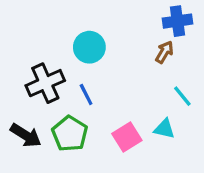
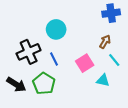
brown arrow: (164, 52) -> (105, 42), moved
pink square: (127, 137) -> (85, 63), moved

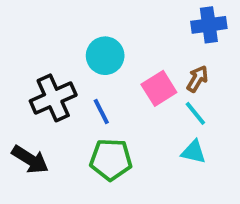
cyan line: (114, 60) -> (195, 113), moved
pink square: (85, 63) -> (159, 88), moved
green pentagon: (44, 83) -> (111, 160), moved, turned -30

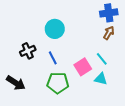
brown arrow: (197, 79) -> (109, 33), moved
pink square: (159, 88) -> (83, 67), moved
black cross: (53, 98) -> (28, 51), size x0.7

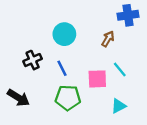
brown arrow: (109, 33) -> (108, 39), moved
pink square: (83, 67) -> (97, 79), turned 30
cyan triangle: (101, 79) -> (119, 106), moved, turned -40

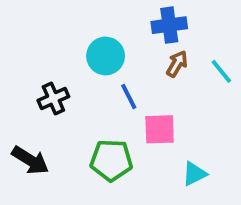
blue cross: (128, 15) -> (169, 25), moved
blue line: (62, 68) -> (129, 97), moved
cyan line: (120, 69) -> (221, 71), moved

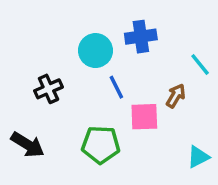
blue cross: (169, 25) -> (141, 37), moved
brown arrow: (177, 64) -> (176, 96), moved
cyan triangle: (194, 174) -> (198, 157), moved

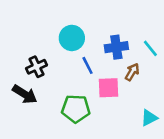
blue cross: (141, 37) -> (116, 47), moved
black arrow: (28, 145) -> (25, 94), moved

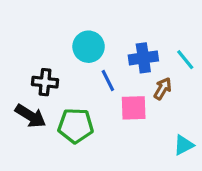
black cross: (37, 67) -> (45, 82), turned 30
green pentagon: (76, 109) -> (76, 126), moved

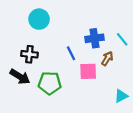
cyan circle: (89, 47) -> (39, 19), moved

